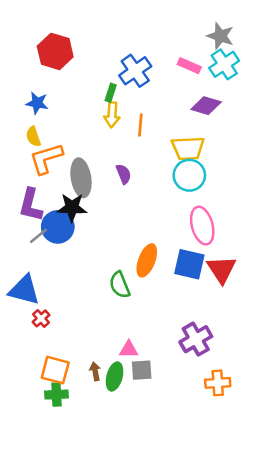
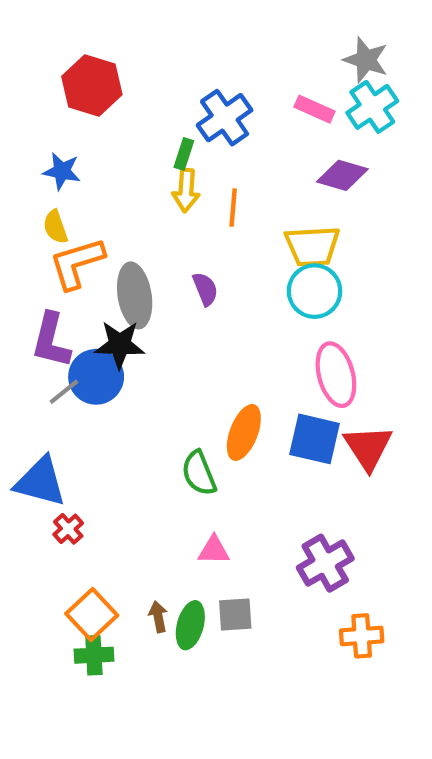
pink triangle: (129, 349) -> (214, 550), moved
orange square: (55, 370) -> (92, 615), turned 32

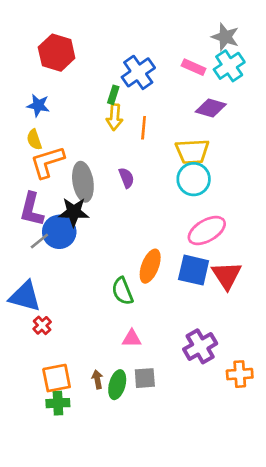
pink ellipse: (336, 375) -> (207, 231), turned 75
orange square: (92, 615) -> (57, 378), turned 32
orange cross: (362, 636) -> (240, 374), moved

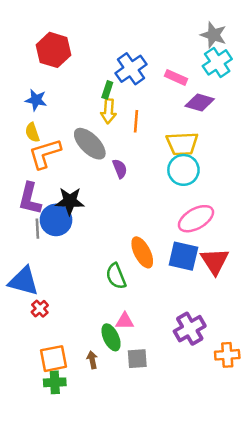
pink rectangle: (194, 67) -> (176, 77), moved
gray ellipse: (83, 182) -> (90, 144), moved, turned -36
gray line: (39, 241) -> (37, 229), turned -54
orange ellipse: (150, 266) -> (142, 252), turned -48
green ellipse: (117, 385) -> (111, 337), moved, turned -40

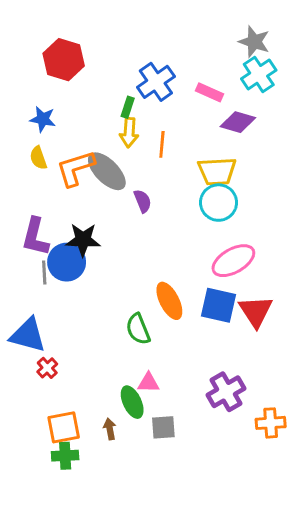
orange L-shape: (45, 154) -> (76, 168), moved

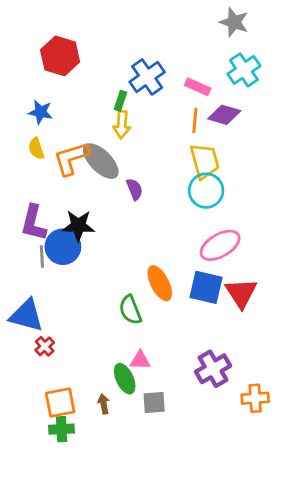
gray star: (254, 42) -> (234, 22), moved
orange line: (162, 144) -> (195, 120), moved
yellow trapezoid: (217, 171) -> (205, 161), turned -102

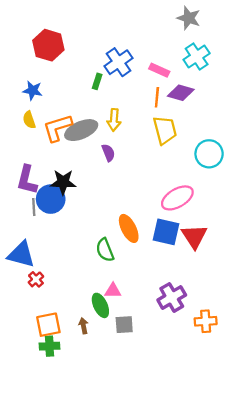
yellow arrow: (122, 125) -> (114, 120), moved
gray ellipse: (101, 161) -> (81, 130), turned -68
cyan circle: (206, 191) -> (209, 154), moved

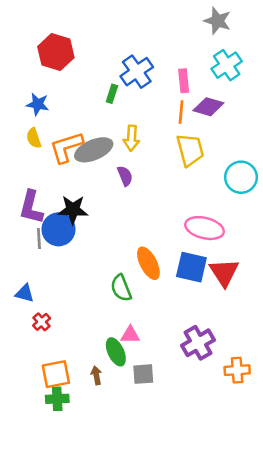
pink rectangle: (159, 70) -> (184, 81), turned 60
pink ellipse: (177, 198) -> (205, 228), turned 44
blue triangle: (21, 254) -> (25, 293), size x0.6

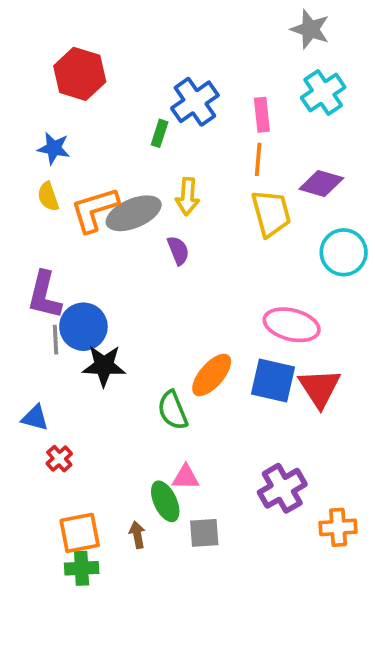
purple diamond: (208, 107) -> (321, 184), moved
black star: (73, 210) -> (104, 366), moved
orange ellipse: (148, 263) -> (212, 375), turned 68

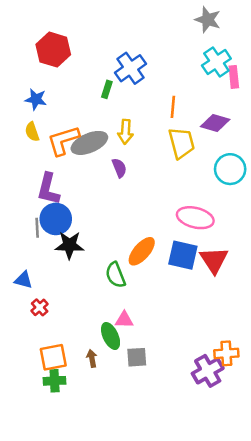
pink rectangle: (262, 115) -> (234, 77), moved
purple L-shape: (44, 295) -> (48, 189), moved
purple cross: (282, 488) -> (208, 371), moved

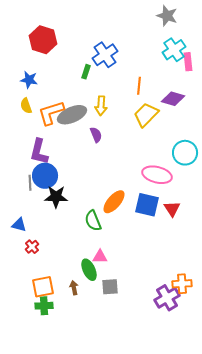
yellow trapezoid: (182, 143) -> (146, 115), turned -120
cyan circle: (230, 169) -> (185, 153), moved
red triangle: (214, 260) -> (172, 209), size x0.7

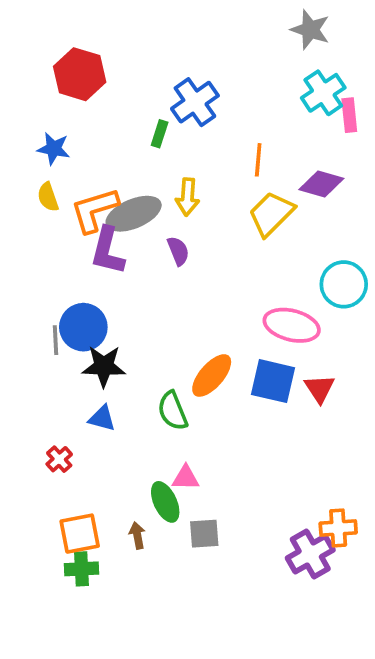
purple L-shape: (39, 152) -> (108, 251), moved
blue triangle: (19, 225) -> (102, 418), moved

